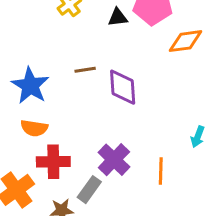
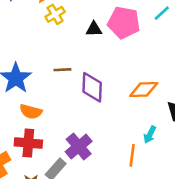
orange diamond: (185, 41) -> (144, 90), moved
orange semicircle: (34, 128) -> (31, 112), moved
orange line: (161, 171) -> (132, 155), moved

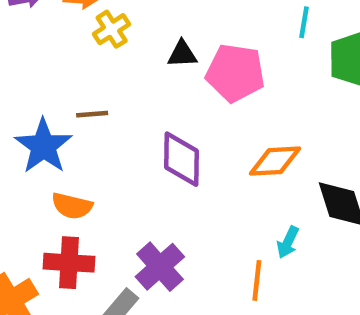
cyan line: (162, 13) -> (304, 22), turned -36
pink pentagon: (124, 23) -> (235, 73), moved
brown line: (62, 70) -> (92, 114), moved

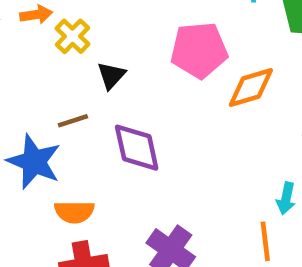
black triangle: (182, 54) -> (111, 75), moved, turned -32
purple diamond: (181, 159) -> (137, 148), moved
orange diamond: (275, 161) -> (251, 88), moved

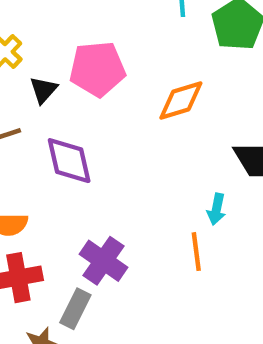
pink pentagon: (199, 50) -> (97, 69), moved

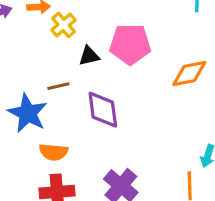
black triangle: (43, 90) -> (89, 56), turned 30

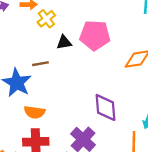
purple diamond: (103, 110) -> (105, 107), moved

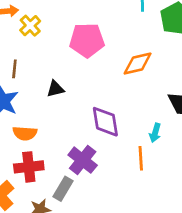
black triangle: (64, 42) -> (55, 89), moved
brown line: (40, 64) -> (14, 69), moved, turned -70

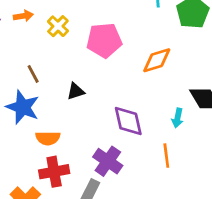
yellow cross: (30, 26) -> (58, 26), moved
brown line: (14, 69) -> (33, 74), turned -30
cyan arrow: (155, 133) -> (178, 118), moved

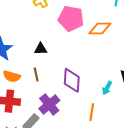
orange diamond: (157, 60) -> (100, 29), moved
brown line: (33, 74) -> (36, 75), moved

